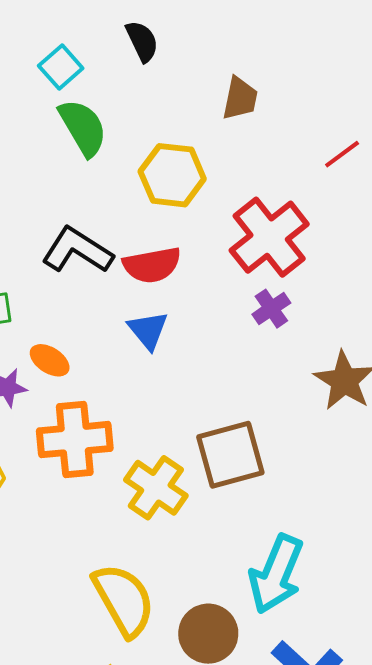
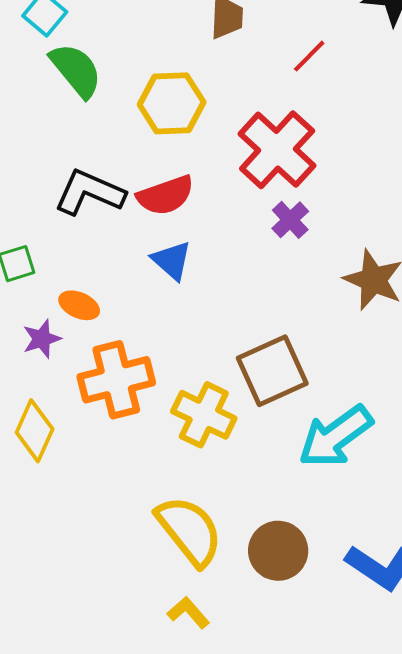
red line: (342, 154) -> (309, 56), moved
cyan arrow: (276, 574) -> (336, 436), moved, turned 40

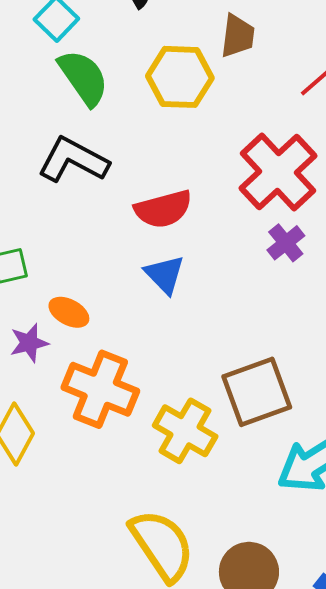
yellow hexagon: (172, 103) -> (180, 77), moved
black L-shape: (90, 192) -> (73, 160), moved
orange cross: (116, 380) -> (100, 389), turned 32

